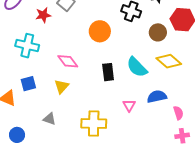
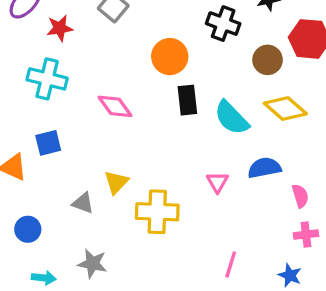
red star: (43, 15) -> (60, 28), moved
black rectangle: (108, 72) -> (187, 100), moved
yellow triangle: (62, 86) -> (116, 182), moved

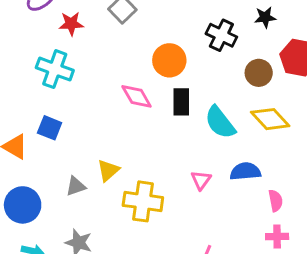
pink diamond: (115, 106) -> (137, 96), moved
blue square: (48, 143) -> (50, 128), turned 30
gray triangle: (83, 203) -> (76, 186), turned -45
blue circle: (28, 229) -> (23, 205), size x1.5

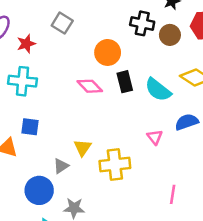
brown circle: (259, 73) -> (170, 35), moved
blue circle: (23, 205) -> (39, 190), moved

